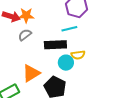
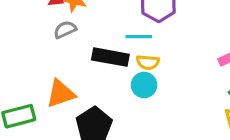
yellow semicircle: (78, 55) -> (148, 62), moved
cyan circle: (66, 63) -> (144, 85), moved

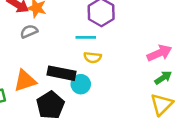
black rectangle: (110, 57) -> (62, 73), moved
cyan circle: (144, 85) -> (81, 84), moved

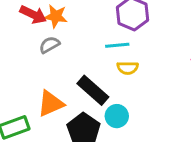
black rectangle: (62, 73) -> (93, 90), turned 36
cyan circle: (81, 84) -> (117, 116), moved

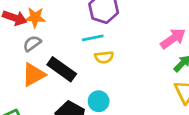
black rectangle: (93, 90) -> (62, 69), moved
orange triangle: (51, 104) -> (34, 75), moved

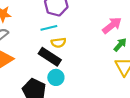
black rectangle: (62, 69) -> (50, 57), moved

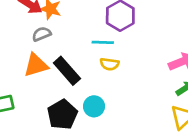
black rectangle: (50, 57) -> (67, 71), moved

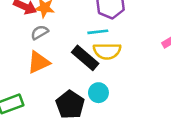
yellow semicircle: (109, 64) -> (107, 51), size x1.5
black rectangle: (67, 71) -> (85, 58), moved

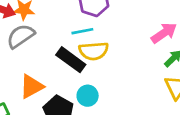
gray semicircle: (40, 32) -> (21, 36), size x1.5
orange triangle: (39, 62) -> (32, 86), moved

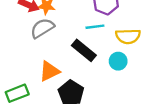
yellow semicircle: (94, 51) -> (128, 36), moved
cyan circle: (88, 96) -> (118, 61), moved

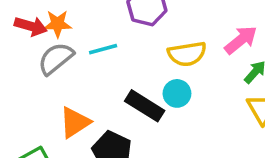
cyan line: (95, 27) -> (103, 49), moved
black rectangle: (84, 50) -> (145, 106), moved

